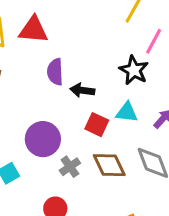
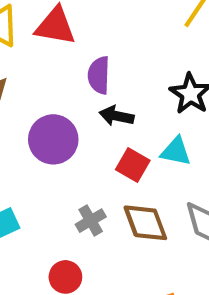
purple semicircle: (55, 72) -> (99, 75), moved
purple circle: (43, 139) -> (53, 139), moved

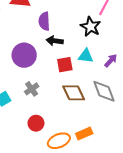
red square: (133, 165) -> (65, 65), turned -35
gray cross: (91, 221) -> (32, 89), moved

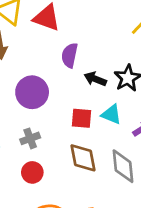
black arrow: (55, 41) -> (95, 79), moved
red circle: (36, 123) -> (32, 172), moved

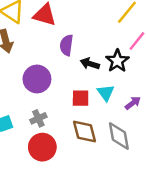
cyan triangle: (111, 114) -> (106, 93), turned 36
red circle: (32, 172) -> (42, 147), size x1.5

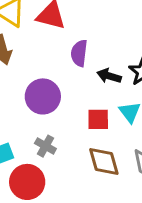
gray cross: (38, 118) -> (45, 146), turned -35
red circle: (42, 147) -> (27, 182), moved

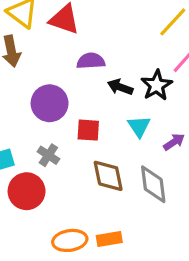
purple semicircle: (79, 53) -> (91, 61), turned 76
red square: (98, 119) -> (88, 130), moved

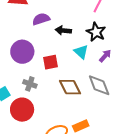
black star: (157, 85) -> (96, 32), moved

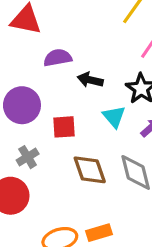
gray cross: (30, 84) -> (28, 157), turned 32

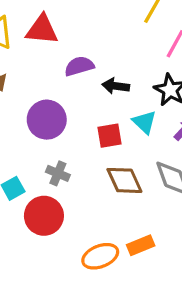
red square: (64, 127) -> (110, 136), moved
gray cross: (28, 157) -> (58, 173), turned -30

